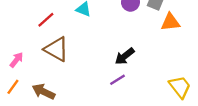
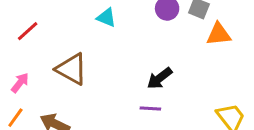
red line: (46, 20) -> (28, 31), moved
purple line: (118, 80) -> (150, 109), turned 35

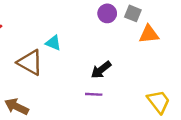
cyan triangle: (106, 18) -> (53, 43), moved

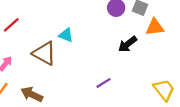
black arrow: (101, 70) -> (127, 44), moved
purple line: (94, 94) -> (104, 83), turned -35

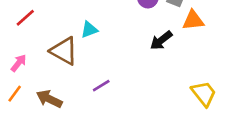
cyan triangle: (66, 35) -> (89, 30), turned -42
purple line: (104, 83) -> (101, 86), moved

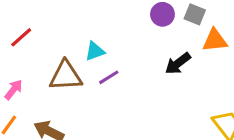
brown triangle: (64, 51) -> (66, 76), turned -32
purple line: (101, 86) -> (109, 77), moved

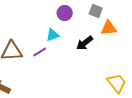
purple circle: (162, 14) -> (65, 13), moved
cyan triangle: (95, 51) -> (53, 35), moved

